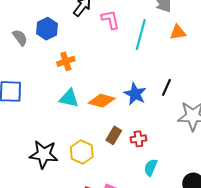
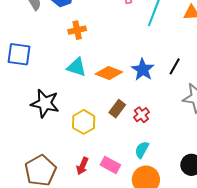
red cross: (138, 139) -> (141, 115), turned -35
black star: (44, 154) -> (45, 103), moved
cyan semicircle: (151, 167) -> (142, 150), moved

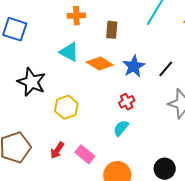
brown rectangle: (117, 109) -> (112, 30), moved, turned -42
red cross: (141, 115) -> (127, 102), moved
cyan semicircle: (142, 150) -> (121, 128), moved

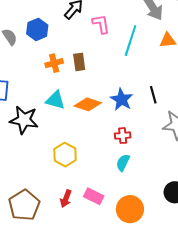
brown rectangle: (112, 30) -> (79, 62), moved
black line: (166, 69) -> (153, 95), turned -42
black star: (32, 82) -> (24, 120), moved
red cross: (127, 102) -> (123, 136), turned 35

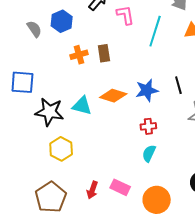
blue star: (122, 99) -> (147, 90), turned 30
cyan triangle: (55, 100) -> (82, 106), moved
yellow hexagon: (65, 155) -> (61, 149), moved

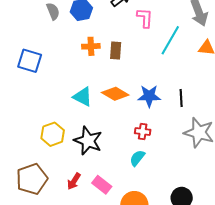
black star: (49, 112) -> (88, 141), moved

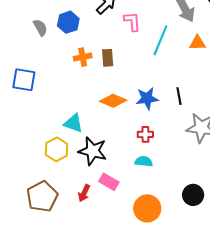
cyan triangle: (83, 97) -> (73, 123), moved
cyan semicircle: (137, 158) -> (144, 161), turned 66
pink rectangle: (102, 185) -> (109, 182), moved

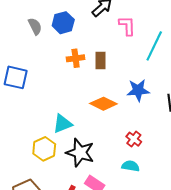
blue star: (147, 98) -> (138, 90), moved
cyan triangle: (73, 123) -> (62, 124), turned -45
red cross: (145, 134) -> (134, 139), turned 35

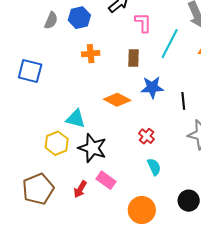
gray semicircle: (35, 26) -> (51, 20), turned 48
brown rectangle: (100, 60) -> (133, 58), moved
cyan triangle: (62, 124) -> (76, 119), turned 35
cyan semicircle: (131, 166) -> (154, 167), moved, turned 54

